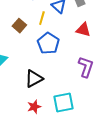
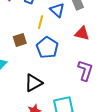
brown square: (19, 26) -> (20, 40), moved, turned 32

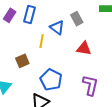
blue pentagon: (47, 48) -> (51, 80), moved

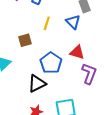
blue triangle: (57, 27) -> (73, 22), moved
red triangle: (84, 48) -> (77, 52), moved

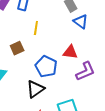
blue triangle: (73, 22) -> (81, 22), moved
purple L-shape: (89, 74) -> (85, 71), turned 55

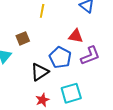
brown square: (17, 48) -> (23, 38), moved
blue pentagon: (46, 67) -> (60, 57), moved

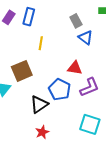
brown square: (23, 38) -> (22, 71), size x1.5
cyan square: (71, 93) -> (90, 124), moved, turned 35

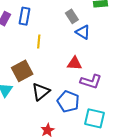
purple L-shape: (90, 87) -> (91, 82), turned 45
blue pentagon: (60, 90) -> (68, 101), moved
black triangle: (39, 104) -> (41, 92), moved

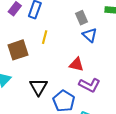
brown square: (22, 71) -> (18, 50), moved
black triangle: (41, 92) -> (38, 87), turned -30

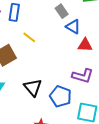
yellow line: (45, 37) -> (29, 37), turned -56
red triangle: (76, 64) -> (85, 45), moved

